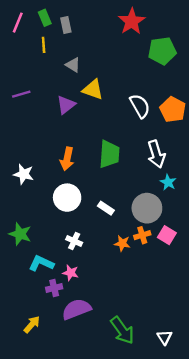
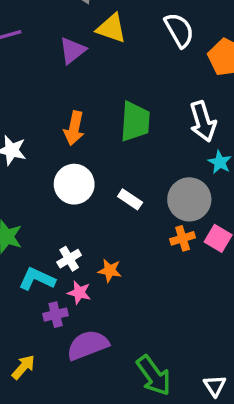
white semicircle: (140, 106) -> (179, 30), moved
white cross: (74, 241) -> (69, 259), moved, turned 35
orange star: (122, 243) -> (110, 271), moved

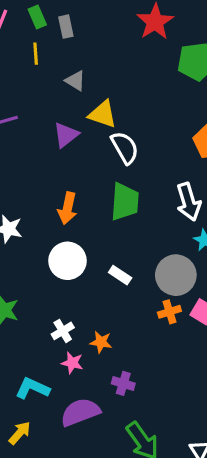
white semicircle: (179, 30) -> (125, 148), moved
cyan L-shape: (37, 279) -> (32, 388), moved
purple cross: (56, 315) -> (123, 383), moved, turned 30

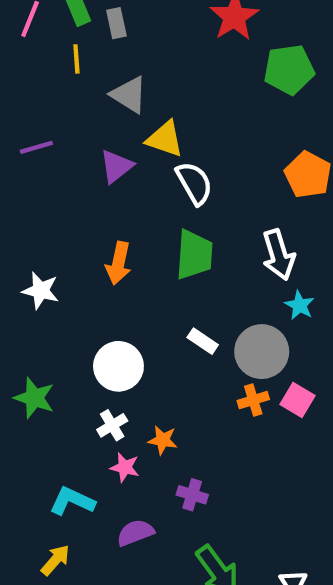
gray triangle: (75, 81) -> (129, 95), size x1.4
white circle: (67, 261) -> (118, 366), moved
white rectangle: (120, 275) -> (203, 341), moved
purple semicircle: (80, 412) -> (135, 533), size x0.7

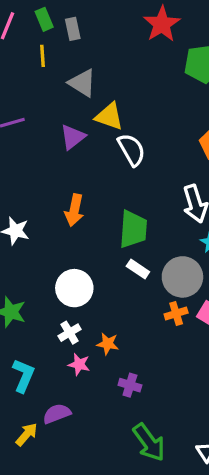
green trapezoid: (194, 255) -> (133, 229), moved
cyan L-shape: (72, 501) -> (23, 376), moved, turned 88
purple semicircle: (135, 533) -> (57, 414), moved

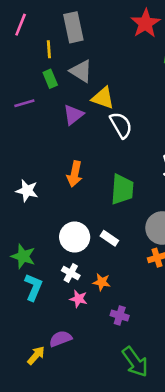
green rectangle: (44, 19) -> (50, 79), moved
gray rectangle: (73, 29) -> (73, 27), size x1.6
white rectangle: (138, 269) -> (109, 238), moved
white cross: (70, 333) -> (71, 273), turned -30
cyan L-shape: (23, 376) -> (33, 287), moved

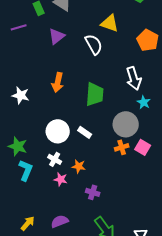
yellow triangle: (103, 98) -> (110, 23), moved
purple semicircle: (60, 339) -> (60, 221), moved

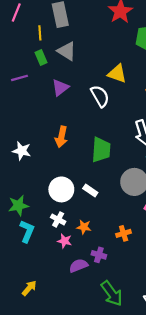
green star: (18, 146) -> (18, 206), turned -30
orange cross: (122, 147) -> (124, 233), moved
purple semicircle: (60, 221) -> (79, 266), moved

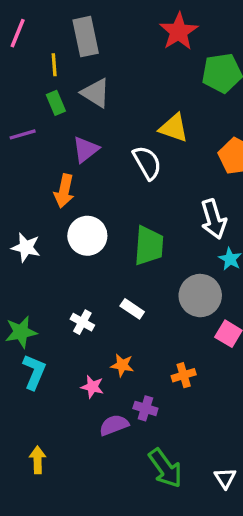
orange arrow: (61, 137) -> (64, 191), moved
white circle: (61, 189) -> (87, 236), moved
white cross: (58, 219) -> (82, 322), moved
yellow arrow: (29, 288) -> (38, 460), turned -42

